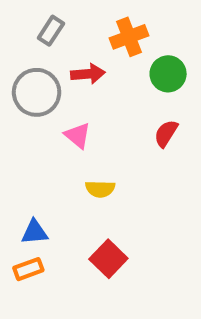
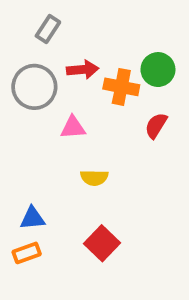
orange cross: (129, 37) -> (121, 87), moved, turned 32
pink triangle: (78, 136) -> (73, 127), turned -44

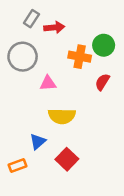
red arrow: (83, 70) -> (54, 27), moved
yellow semicircle: (94, 178) -> (62, 116), size x1.5
blue triangle: (32, 218) -> (38, 141), moved, turned -36

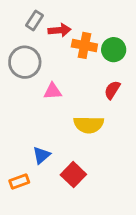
orange cross: (80, 57) -> (84, 45), moved
yellow semicircle: (62, 116) -> (89, 125), moved

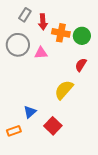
red arrow: (59, 30) -> (43, 22), turned 91
pink triangle: (53, 91) -> (41, 53), moved
yellow semicircle: (89, 125) -> (64, 90), turned 130

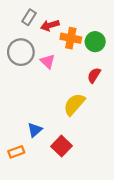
red arrow: (43, 22) -> (50, 25), turned 77
pink triangle: (41, 53) -> (48, 61), turned 48

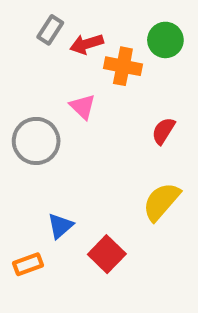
green circle: (95, 42) -> (165, 40), moved
gray circle: (21, 52) -> (36, 141), moved
yellow semicircle: (74, 104) -> (161, 202), moved

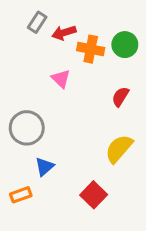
green circle: (165, 40) -> (125, 45), moved
gray circle: (36, 141) -> (27, 128), moved
red square: (107, 254) -> (94, 195), moved

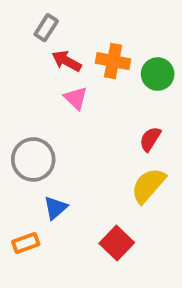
red arrow: (64, 33) -> (67, 61), moved, turned 45
green circle: (125, 45) -> (158, 74), moved
red semicircle: (120, 97) -> (150, 139), moved

